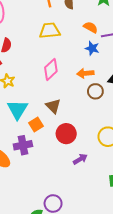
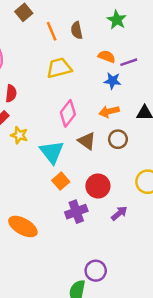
brown circle: (95, 91) -> (118, 139), moved
brown triangle: (53, 106) -> (87, 141), moved
cyan triangle: (17, 109) -> (52, 152), moved
purple cross: (23, 145) -> (76, 212), moved

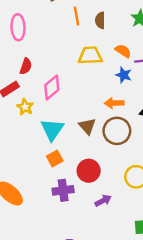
yellow trapezoid: (59, 68) -> (90, 56), moved
pink diamond: (68, 113) -> (52, 87), moved
brown circle: (118, 139) -> (117, 131), size x1.5

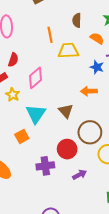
orange line: (76, 16) -> (50, 35), moved
orange semicircle: (123, 51) -> (97, 38), moved
brown circle: (117, 131) -> (90, 132), moved
orange square: (55, 158) -> (22, 136), moved

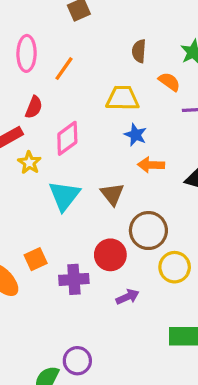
orange line: (50, 35) -> (64, 69), moved, turned 42
blue star: (97, 67) -> (135, 135), moved
orange square: (22, 136) -> (36, 259), moved

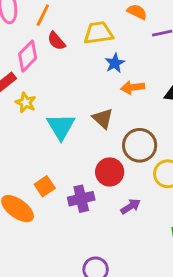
red semicircle: (34, 107) -> (56, 41), moved, turned 126
blue star: (135, 135) -> (115, 63), turned 30
pink diamond: (67, 138) -> (28, 56), moved

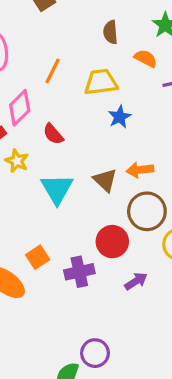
orange line: (43, 15) -> (53, 71), moved
red semicircle: (56, 41) -> (53, 134), moved
orange arrow: (133, 87) -> (140, 170), moved

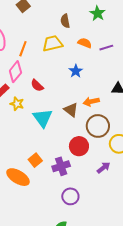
orange semicircle: (146, 58) -> (85, 43), moved
orange line: (53, 71) -> (23, 49), moved
yellow trapezoid: (101, 82) -> (53, 43), moved
purple arrow: (136, 281) -> (103, 168), moved
purple circle: (95, 353) -> (70, 196), moved

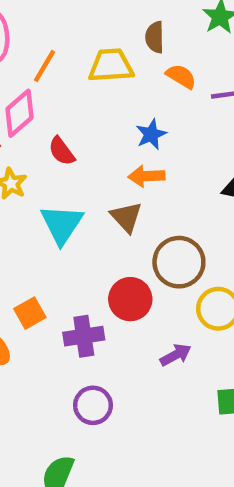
brown semicircle: (65, 21) -> (155, 37), moved
orange arrow: (91, 102) -> (146, 176), moved

